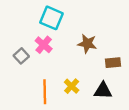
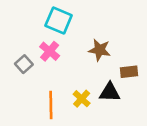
black triangle: (103, 91) -> (110, 92), moved

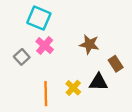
cyan square: (59, 21) -> (39, 18), moved
brown rectangle: (129, 72) -> (116, 64), turned 63

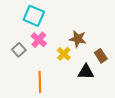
yellow cross: (73, 88) -> (64, 54), moved

